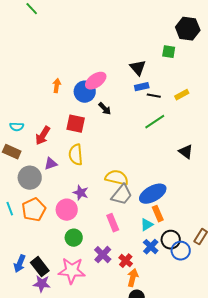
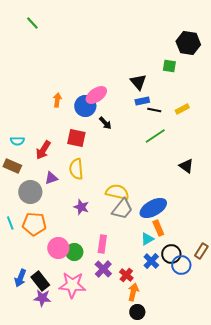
orange pentagon: (34, 210) -> (34, 224), turned 30
pink circle: (67, 210) -> (58, 248), moved
pink rectangle: (113, 223) -> (102, 244), moved, turned 30

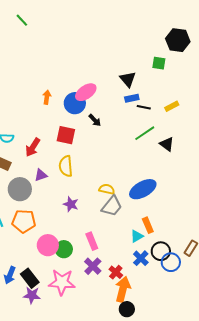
black triangle: (186, 166) -> (167, 144), moved
yellow semicircle: (117, 192) -> (107, 189), size x0.7
blue ellipse: (153, 208) -> (143, 189), moved
pink rectangle: (102, 244) -> (92, 241), turned -30
orange arrow: (133, 292) -> (123, 289), size x1.4

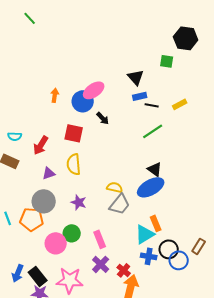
black triangle: (167, 144) -> (155, 169), moved
gray circle: (20, 189) -> (44, 201), moved
cyan triangle: (137, 236) -> (145, 234), size x1.5
green circle: (64, 249) -> (72, 233), moved
blue cross: (141, 258) -> (149, 256), turned -35

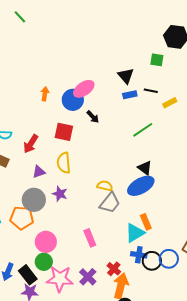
black line: (152, 105) -> (151, 91), moved
purple star: (79, 202) -> (60, 194), moved
green circle: (72, 233) -> (44, 262), moved
black circle: (169, 249) -> (152, 261), moved
purple cross: (101, 264) -> (88, 277), moved

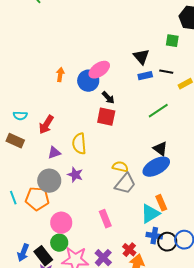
red square: (64, 132) -> (106, 117), moved

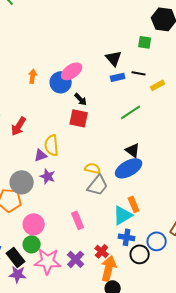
purple triangle: (54, 153) -> (41, 155), moved
black circle: (167, 242) -> (140, 254), moved

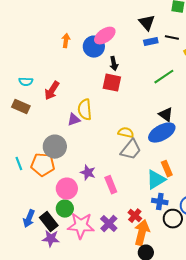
black arrow: (81, 99) -> (114, 64), turned 32
purple star: (48, 176) -> (88, 173), moved

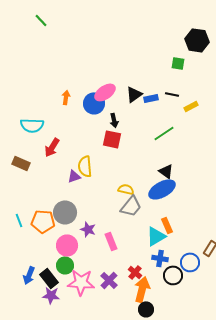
black triangle: (147, 23) -> (134, 94), moved, turned 36
cyan semicircle: (26, 82) -> (32, 125), moved, size x1.6
gray circle: (55, 147) -> (65, 212), moved

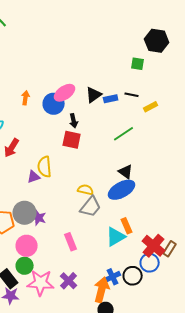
purple star: (88, 229) -> (39, 218), moved
blue cross: (160, 258) -> (113, 277), moved, turned -35
red cross: (135, 272) -> (154, 246), moved, size x1.6

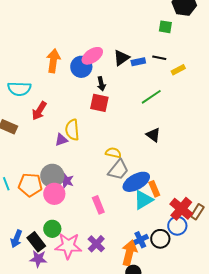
orange arrow: (26, 98) -> (53, 61), size x1.6
blue ellipse: (122, 190) -> (136, 182), moved
pink circle: (27, 246) -> (54, 194), moved

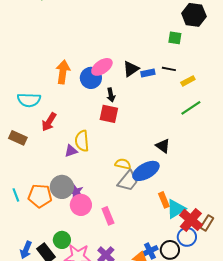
green line: (151, 97) -> (191, 108), moved
blue ellipse: (136, 182) -> (146, 171), moved
pink circle: (54, 194) -> (81, 205), moved
cyan triangle: (143, 200) -> (176, 209), moved

